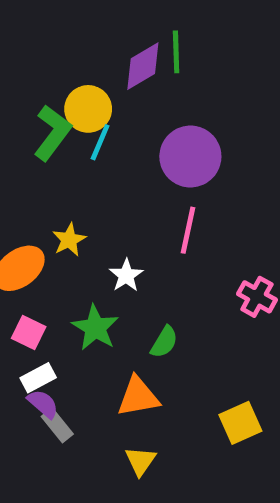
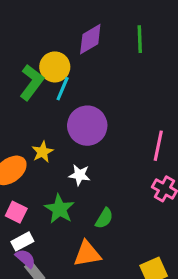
green line: (176, 52) -> (140, 39), moved
purple circle: (190, 157) -> (87, 126), moved
pink line: (188, 230) -> (158, 146), moved
white star: (126, 275) -> (80, 175), turned -30

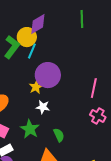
purple diamond: (90, 39) -> (38, 24), moved
yellow star: (42, 152) -> (36, 87), moved
green semicircle: (104, 218) -> (59, 135), turned -56

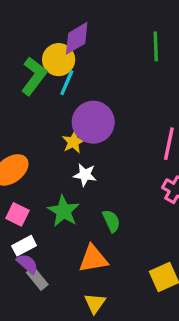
green line: (82, 19) -> (156, 46), moved

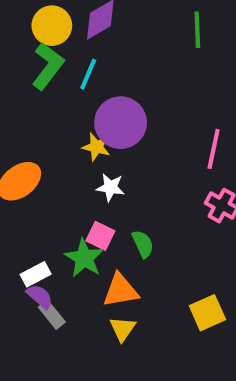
yellow circle: (59, 60) -> (52, 26), moved
yellow star: (73, 142) -> (96, 147), turned -30
green star: (64, 211) -> (84, 258), moved
pink square: (17, 214) -> (100, 236), moved
yellow triangle: (95, 303) -> (123, 329), moved

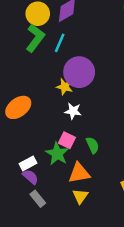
gray rectangle: (52, 315) -> (38, 199), moved

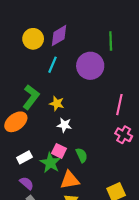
green L-shape: (35, 38) -> (31, 97), moved
purple circle: (79, 72) -> (90, 66), moved
white rectangle: (28, 163) -> (24, 157), moved

